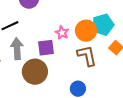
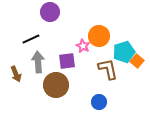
cyan pentagon: (103, 25) -> (124, 52), moved
orange circle: (86, 31) -> (99, 36), moved

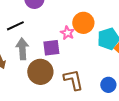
brown L-shape: (108, 69) -> (73, 80), moved
blue circle: (99, 102) -> (108, 85), moved

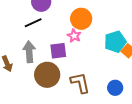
orange circle: (83, 23) -> (81, 19), moved
black line: (15, 26) -> (33, 23), moved

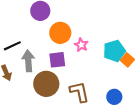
orange circle: (81, 19) -> (60, 33), moved
black line: (33, 23) -> (12, 46), moved
pink star: (74, 36) -> (81, 45), moved

